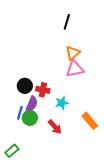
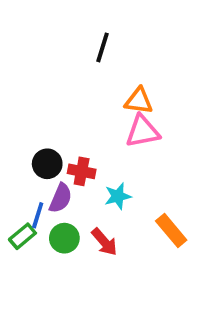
black line: (67, 22) -> (103, 47), moved
orange triangle: (73, 53) -> (139, 101), turned 49
green circle: (30, 118) -> (64, 238), moved
green rectangle: (12, 151) -> (22, 236), moved

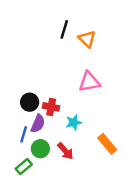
orange triangle: (139, 101) -> (87, 39), moved, turned 36
green rectangle: (22, 236) -> (24, 167), moved

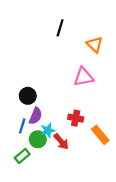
orange triangle: (87, 39) -> (95, 45), moved
red cross: (51, 107) -> (76, 118), moved
cyan star: (74, 122) -> (48, 130), moved

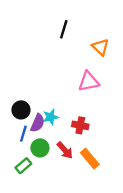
black circle: (28, 96) -> (21, 110), moved
cyan star: (48, 130) -> (51, 117), moved
orange rectangle: (100, 135) -> (90, 159), moved

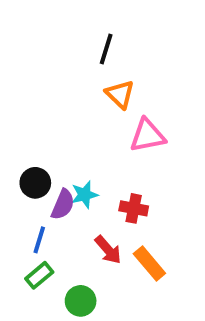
orange triangle: (100, 47) -> (120, 94), moved
blue line: (23, 134) -> (39, 240), moved
green circle: (40, 148) -> (81, 301), moved

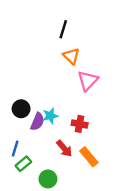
pink triangle: (147, 136) -> (88, 81), turned -35
blue line: (39, 240) -> (15, 149), moved

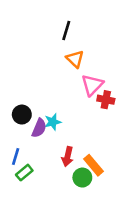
red cross: (80, 124) -> (106, 100), moved
red arrow: (64, 149) -> (68, 157), turned 54
green circle: (48, 179) -> (82, 178), moved

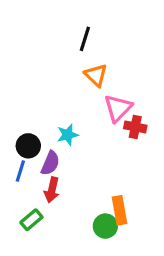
cyan star: (53, 122) -> (68, 135), moved
blue line: (16, 157) -> (20, 171), moved
red arrow: (68, 157) -> (52, 190), moved
orange rectangle: (93, 165) -> (120, 210), turned 30

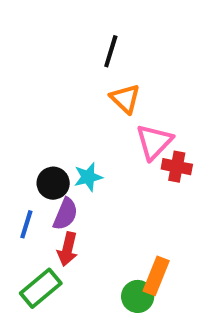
black circle: (28, 146) -> (53, 183), moved
orange rectangle: (120, 210) -> (156, 276), turned 32
green rectangle: (31, 220) -> (41, 288), size x1.4

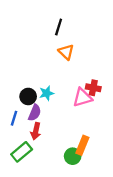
pink triangle: (154, 142) -> (82, 98), moved, turned 30

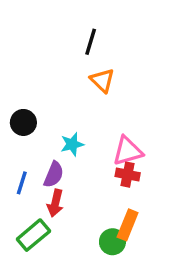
red cross: (93, 88) -> (128, 175), moved
black circle: (28, 96) -> (23, 122), moved

